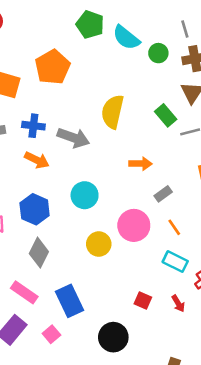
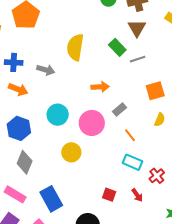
gray arrow: (73, 138) -> (46, 70), size x0.7
pink circle: (134, 225) -> (92, 123), moved

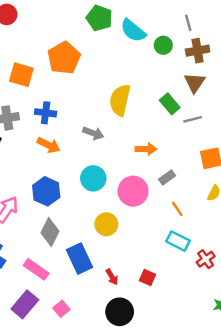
gray arrow: (46, 70) -> (93, 133), moved
red arrow: (137, 195) -> (112, 277), moved
blue rectangle: (51, 199) -> (80, 259), moved

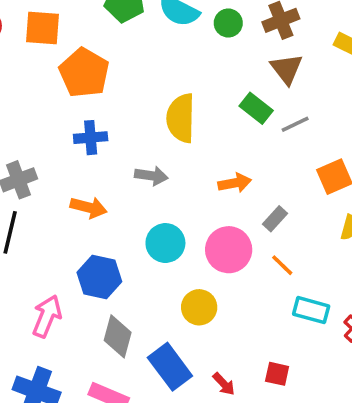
orange square: (21, 75) -> (43, 28), moved
blue cross: (46, 113) -> (91, 138), moved
orange line: (177, 209) -> (282, 265), moved

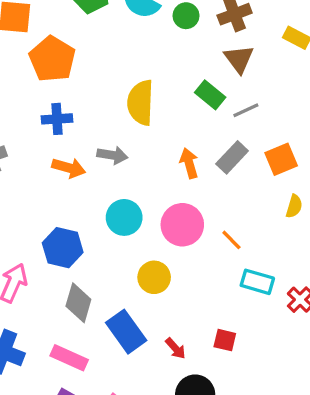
orange arrow: (235, 183) -> (189, 163), turned -96
orange arrow: (89, 207) -> (69, 168), moved
gray rectangle: (275, 219) -> (232, 157), moved, size x1.4

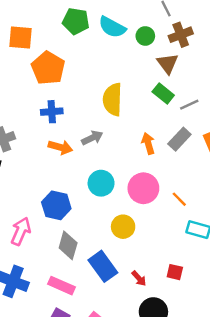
brown triangle: (239, 59) -> (168, 63), moved
gray arrow: (112, 155) -> (92, 138), turned -35

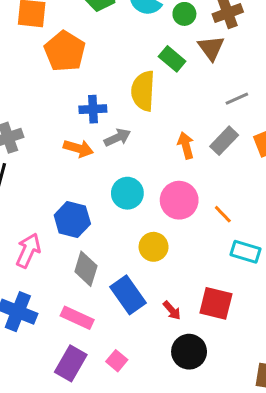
green rectangle: (163, 94) -> (172, 59), moved
blue cross: (52, 112) -> (93, 109), moved
red square: (175, 272) -> (216, 303), size x1.6

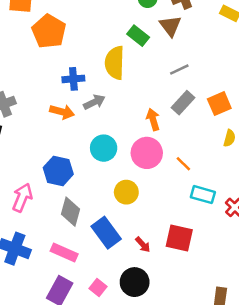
gray line: (237, 99) -> (179, 69), moved
orange arrow: (186, 145) -> (153, 120), moved
black circle: (189, 352) -> (135, 282), moved

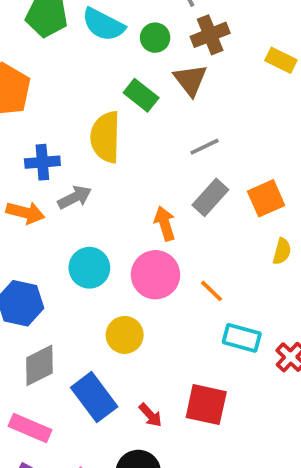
gray diamond: (71, 212) -> (39, 365), turned 48

